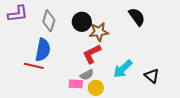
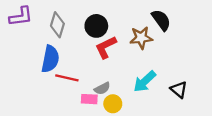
brown star: (99, 32) -> (141, 38), moved
red L-shape: (92, 54) -> (106, 47), moved
red line: (34, 66) -> (67, 78), moved

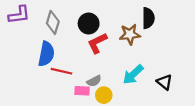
black semicircle: (161, 20) -> (148, 18), turned 36

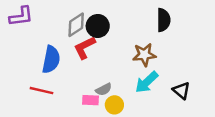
gray diamond: (53, 22) -> (76, 25), moved, turned 40
brown star: (130, 34) -> (144, 55), moved
red L-shape: (97, 43) -> (85, 48), moved
red line: (61, 71) -> (41, 91), moved

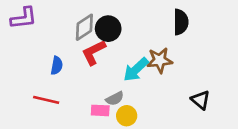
blue semicircle: (51, 59) -> (57, 66), size x0.6
cyan arrow: (147, 82) -> (136, 70), moved

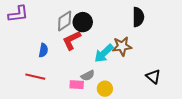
yellow circle: (127, 116) -> (105, 89), moved

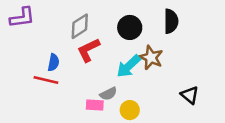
black circle: (83, 22) -> (130, 27), moved
brown star: (122, 46) -> (151, 58), turned 30
red line: (35, 77) -> (46, 80), moved

